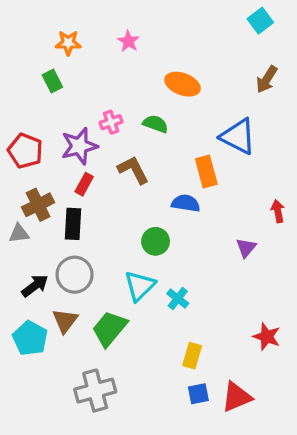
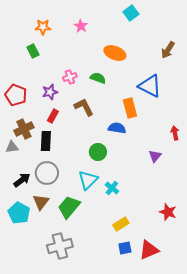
cyan square: (260, 21) -> (131, 13), moved
purple star: (79, 146) -> (50, 92), size x0.7
yellow rectangle: (192, 356) -> (121, 224), turned 42

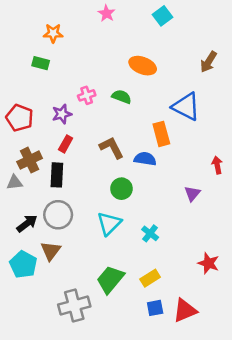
pink star: (81, 26) -> (107, 13), moved
green rectangle: (33, 51) -> (41, 63), turned -48
brown L-shape: (84, 107) -> (112, 148), moved
cyan cross: (112, 188) -> (150, 233), moved
green trapezoid: (69, 207) -> (110, 279), moved

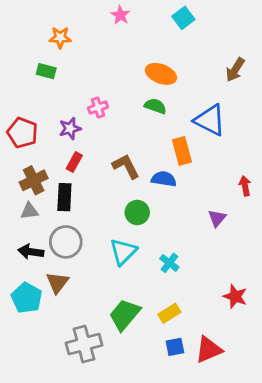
green semicircle: (121, 97) -> (155, 106), moved
gray triangle: (15, 182) -> (29, 211), moved
black arrow: (27, 223) -> (31, 252), turned -135

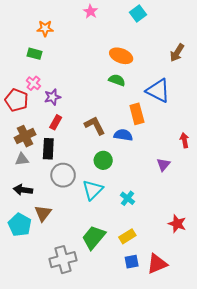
pink cross: (98, 108) -> (33, 83), moved, turned -32
gray circle: (66, 242) -> (63, 175), moved

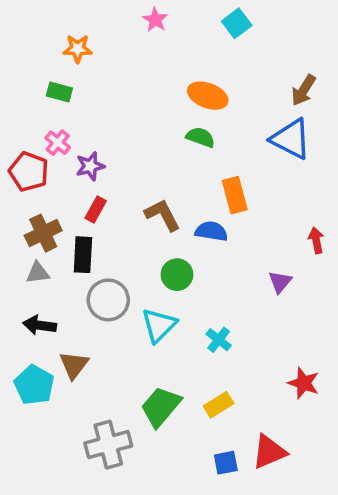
blue triangle: (158, 91) -> (291, 139), moved
blue square: (132, 262) -> (226, 463), moved

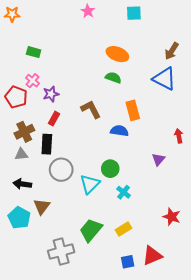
cyan square: (237, 23) -> (134, 13), turned 35
orange star: (78, 49) -> (12, 14), moved
brown L-shape: (163, 215) -> (91, 109), moved
green circle: (177, 275) -> (110, 169), moved

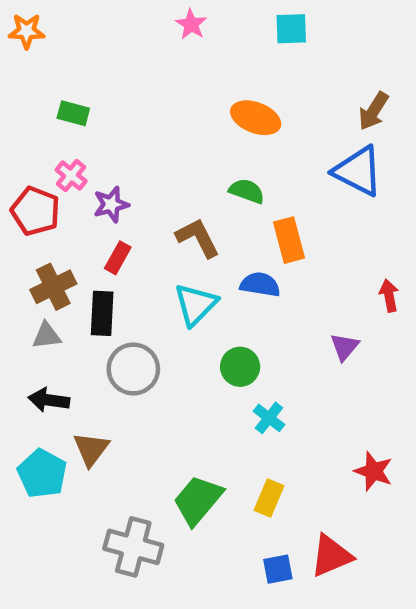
green semicircle: (113, 78) -> (247, 191), moved
cyan triangle: (90, 184) -> (196, 304), moved
yellow rectangle: (124, 229) -> (269, 498), turned -35
gray cross: (61, 252) -> (133, 547), turned 30

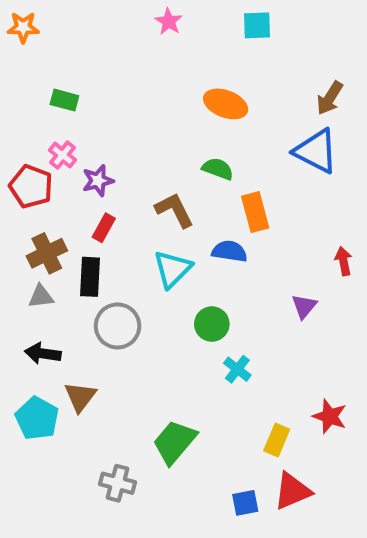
yellow rectangle: (269, 498) -> (277, 440), moved
gray cross: (133, 547) -> (118, 483), size x0.7

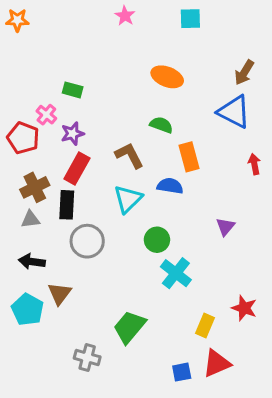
green rectangle: (64, 100) -> (73, 90), moved
red rectangle: (104, 228) -> (77, 168), size x1.5
red arrow: (343, 261) -> (254, 164), moved
cyan cross: (237, 369) -> (176, 273), size x1.5

